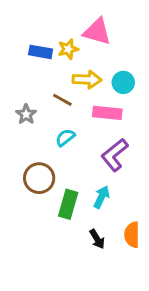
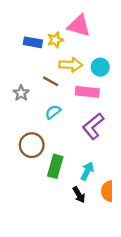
cyan arrow: (102, 197) -> (87, 171), moved

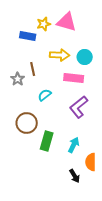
yellow star: (55, 40) -> (44, 24), moved
brown line: (51, 81) -> (33, 69), moved, turned 48
black arrow: (79, 195) -> (75, 176), moved

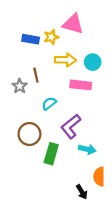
yellow star: (44, 24) -> (51, 37), moved
purple L-shape: (79, 107) -> (71, 126), moved
cyan arrow: (74, 145) -> (87, 149), moved, turned 77

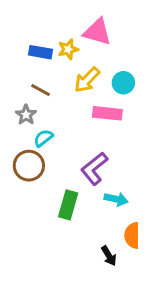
yellow arrow: (65, 60) -> (87, 80), turned 132
brown line: (36, 75) -> (41, 90), moved, turned -48
cyan semicircle: (49, 104) -> (43, 138), moved
brown circle: (29, 134) -> (29, 166), moved

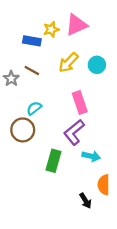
pink triangle: (97, 32) -> (76, 25), turned -40
yellow star: (68, 49) -> (51, 29), moved
pink rectangle: (107, 113) -> (80, 103), moved, turned 65
gray star: (26, 115) -> (11, 79), moved

